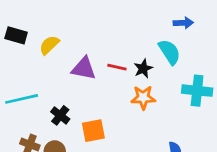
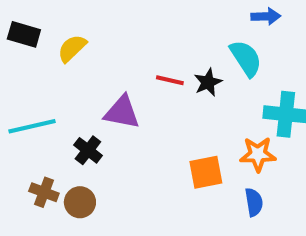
purple triangle: (84, 68) -> (122, 112), moved
orange star: (143, 98) -> (258, 154), moved
orange square: (93, 131) -> (206, 172), moved

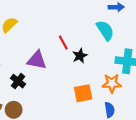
red line: (170, 80) -> (63, 42), turned 48
black star: (208, 82) -> (80, 56), moved

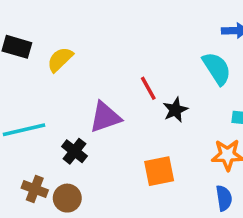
purple triangle: (37, 60) -> (105, 117), turned -30
orange square: (83, 93) -> (159, 171), moved

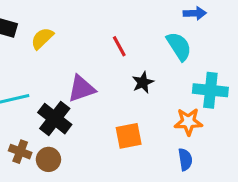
red line: (148, 88) -> (119, 46), moved
black cross: (74, 151) -> (55, 119), size x1.5

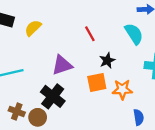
black cross: (55, 119) -> (53, 96), moved
orange star: (188, 122) -> (122, 89), moved
orange square: (129, 136) -> (97, 82), moved

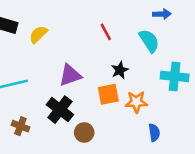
red line: (90, 34) -> (106, 32), moved
brown circle: (38, 117) -> (84, 132), moved

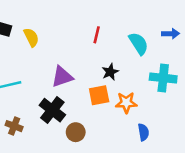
blue arrow: (162, 14) -> (171, 34), moved
red line: (106, 32) -> (97, 35), turned 42
yellow semicircle: (38, 34) -> (31, 37), turned 108

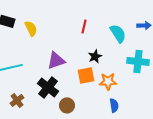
brown cross: (14, 126) -> (17, 100), turned 32
blue semicircle: (143, 132) -> (114, 105), moved

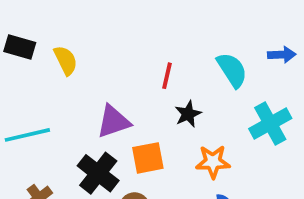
red line: (84, 26) -> (167, 76), moved
cyan cross: (138, 61) -> (270, 123), turned -35
orange square: (86, 75) -> (148, 158), moved

